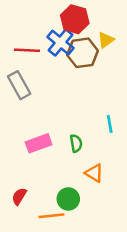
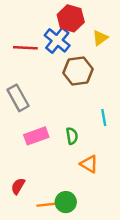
brown hexagon: (83, 53) -> (78, 71), moved
gray rectangle: (19, 85) -> (18, 98), moved
green circle: (68, 199) -> (66, 202), moved

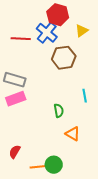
gray rectangle: (18, 98) -> (15, 80), turned -45
pink rectangle: (36, 136) -> (16, 99), moved

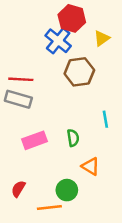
red line: (21, 39) -> (21, 79), moved
pink rectangle: (16, 99) -> (35, 140), moved
green circle: (54, 165) -> (67, 190), moved

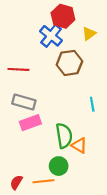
gray rectangle: (18, 99) -> (24, 102), moved
green semicircle: (73, 138) -> (64, 136), moved, size x1.6
red semicircle: (18, 189) -> (16, 182), moved

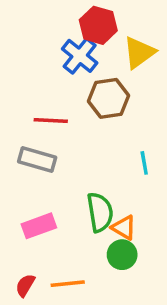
yellow triangle: (89, 34) -> (139, 53), size x1.5
red line: (18, 69) -> (51, 120), moved
pink rectangle: (30, 123) -> (39, 226), moved
green circle: (59, 166) -> (122, 255), moved

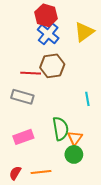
red hexagon: (98, 25) -> (46, 15), moved
brown hexagon: (108, 98) -> (52, 66), moved
orange triangle: (124, 228) -> (75, 138), turned 35

